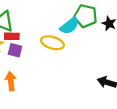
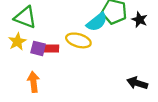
red rectangle: (12, 36) -> (51, 48), moved

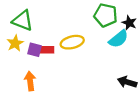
cyan semicircle: (97, 22) -> (119, 39), moved
yellow ellipse: (78, 40) -> (72, 42), turned -30

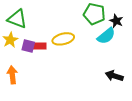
orange arrow: (30, 81) -> (12, 75), moved

